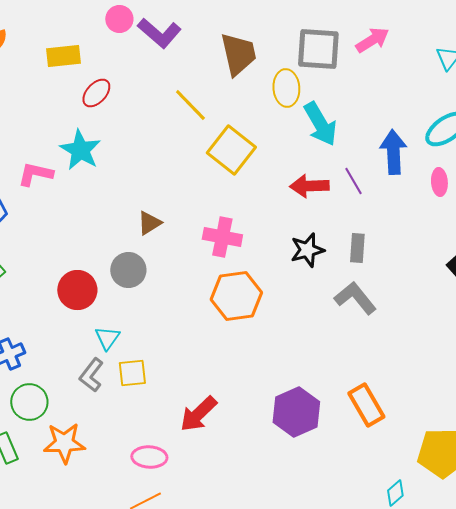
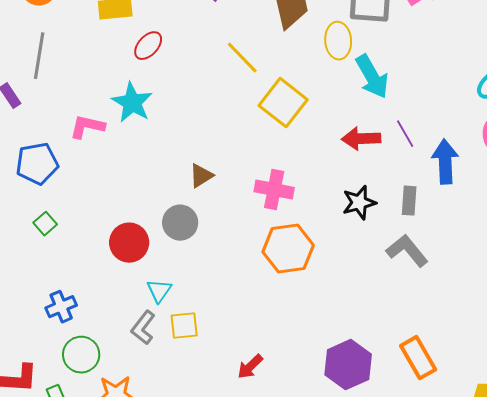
blue arrow: (393, 152) -> (445, 162), moved
red arrow: (198, 414) -> (250, 367), size x0.7

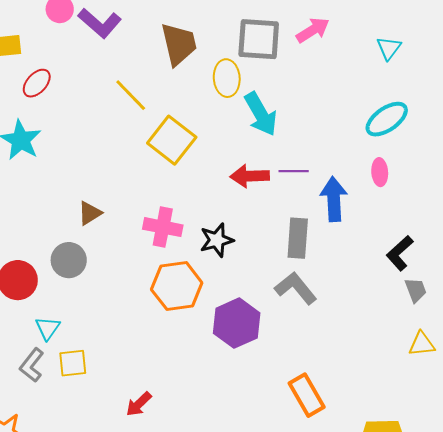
purple line: (405, 134) -> (294, 171), turned -60
gray rectangle: (409, 201) -> (298, 238), size x1.4
black star: (359, 203) -> (217, 240), moved
purple hexagon: (348, 365) -> (237, 323), moved

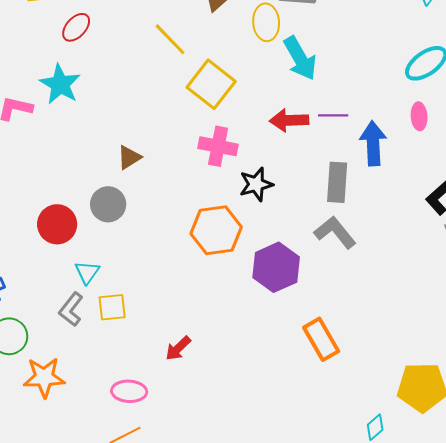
pink cross: (163, 227) -> (218, 146), moved
orange rectangle: (307, 395) -> (321, 339), moved

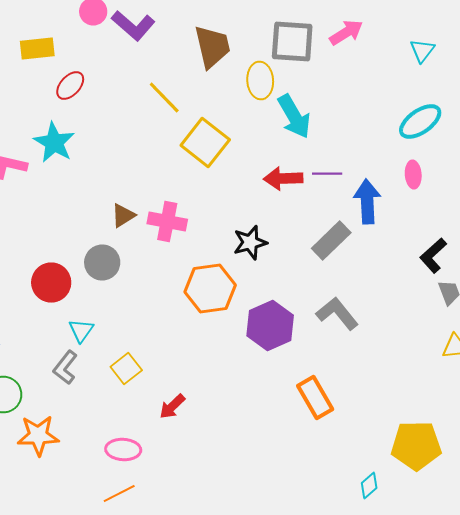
pink cross: (218, 146) -> (167, 222), moved
gray rectangle: (337, 182) -> (331, 240), turned 42
gray L-shape: (335, 232) -> (337, 314), moved
yellow square: (112, 307) -> (126, 368), moved, turned -32

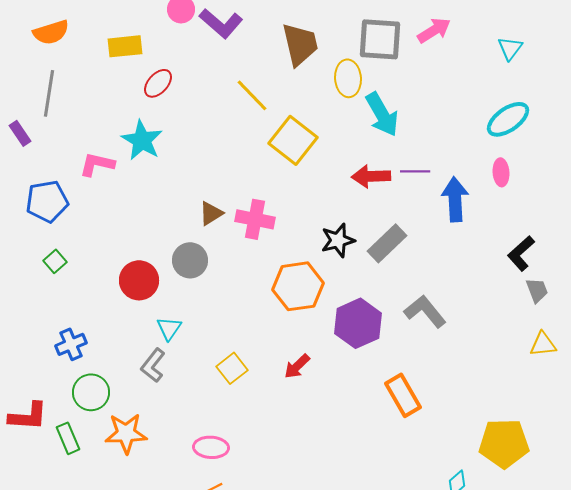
gray rectangle: (331, 240) -> (387, 243), moved
yellow square: (126, 368) -> (232, 368), moved
red arrow: (172, 406) -> (297, 366), moved

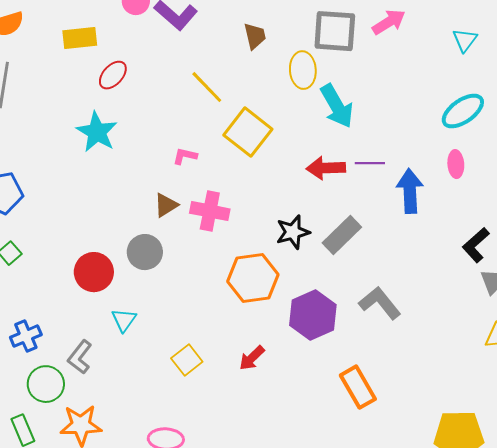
brown trapezoid: (300, 44) -> (255, 36), size x0.6
pink L-shape: (97, 164) -> (185, 156), moved, size x0.7
gray L-shape: (153, 365) -> (80, 357), moved

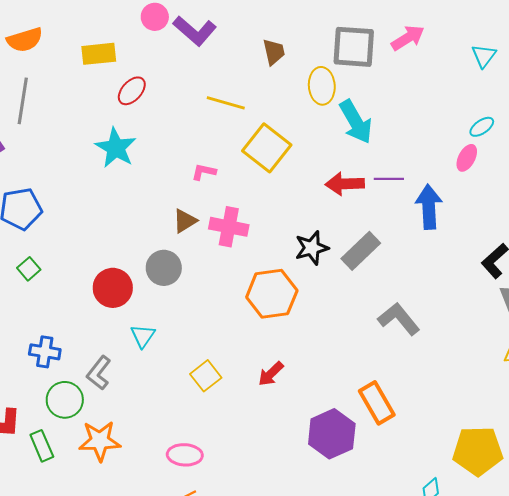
yellow line: (207, 87) -> (226, 103), turned -30
cyan ellipse: (463, 111) -> (482, 127), size x0.6
pink ellipse: (456, 164) -> (467, 158), moved, turned 32
purple hexagon: (313, 315) -> (332, 434), moved
blue cross: (26, 336) -> (45, 352), turned 32

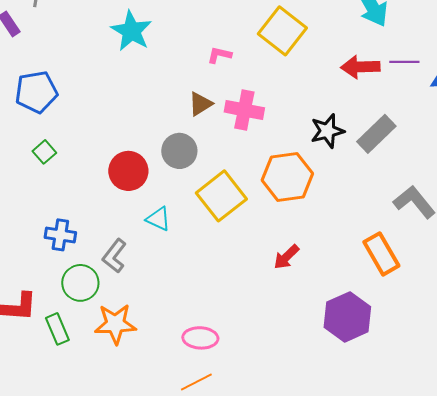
cyan triangle: (143, 336) -> (158, 219), turned -40
yellow square: (206, 376) -> (221, 196), moved, size x1.6
orange rectangle: (377, 403) -> (381, 254), moved

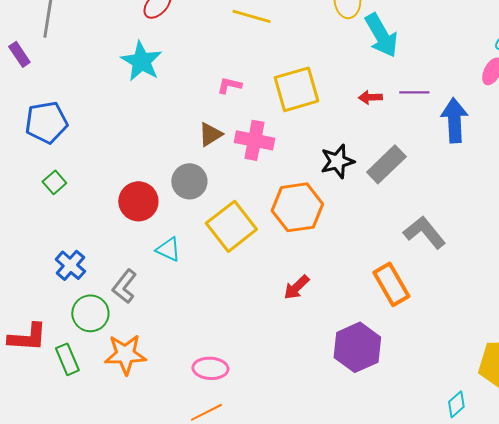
yellow square: (282, 31) -> (296, 89), moved, turned 36
red arrow: (360, 67) -> (370, 97), size x0.6
blue cross: (60, 235) -> (70, 265), turned 32

